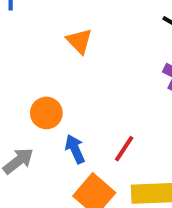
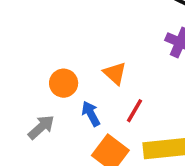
orange triangle: (79, 41) -> (115, 73), moved

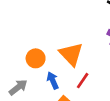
orange triangle: (115, 73) -> (71, 54), size x1.5

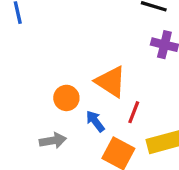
gray arrow: (18, 87) -> (53, 141), turned 42

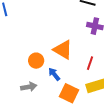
red line: (134, 112) -> (90, 63), moved

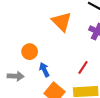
orange triangle: (63, 50) -> (62, 22), moved

